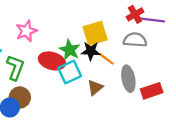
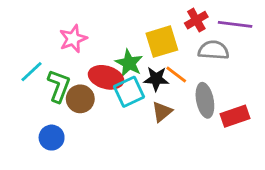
red cross: (135, 14) -> (196, 20), moved
black star: (91, 51) -> (156, 79), moved
brown circle: (20, 97) -> (80, 99), moved

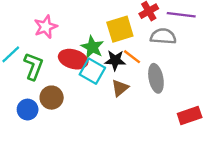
cyan square: (129, 92) -> (92, 71), turned -35
brown circle: (80, 99) -> (52, 98), moved
red rectangle: (235, 116) -> (190, 116), moved

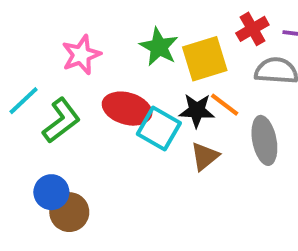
green star: (92, 47) -> (159, 47), moved
green L-shape: (34, 66) -> (61, 121), turned 32
brown circle: (52, 98) -> (69, 212), moved

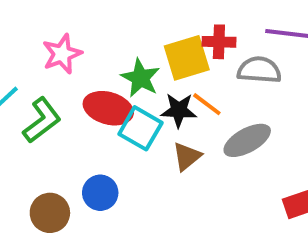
red cross: (252, 29) -> (219, 42), moved, turned 32
green star: (159, 47) -> (140, 78), moved
gray ellipse: (264, 140) -> (247, 140), turned 72
blue circle: (51, 192) -> (100, 193), moved

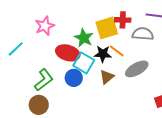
green L-shape: (42, 120) -> (44, 80), moved
blue circle: (100, 193) -> (74, 78), moved

